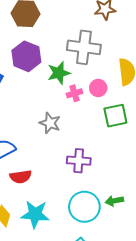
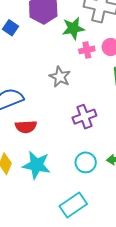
purple cross: (79, 161) -> (84, 117), turned -30
cyan circle: (84, 207) -> (86, 162), size x0.7

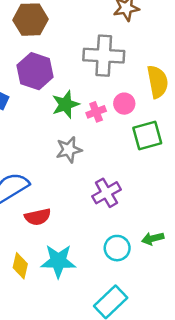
green star: (73, 28) -> (65, 104), moved
gray star: (60, 77) -> (69, 150), turned -30

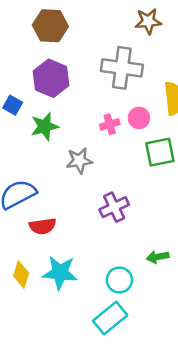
green star: (65, 104) -> (45, 126), moved
cyan circle: (117, 248) -> (119, 280), moved

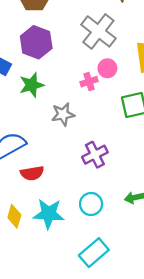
gray cross: (122, 68) -> (98, 31), turned 32
pink circle: (139, 118) -> (107, 68), moved
cyan circle: (119, 280) -> (91, 204), moved

